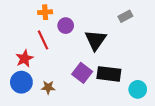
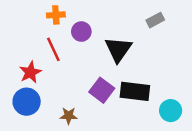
brown star: (48, 87) -> (69, 116), moved

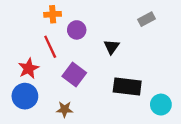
black triangle: (118, 49) -> (112, 47), size x0.6
purple square: (102, 90) -> (74, 74), moved

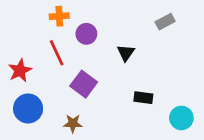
red star: (29, 68) -> (20, 70), moved
black rectangle: (127, 86) -> (143, 98), size x0.6

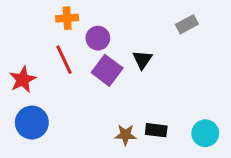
purple square: (84, 84) -> (107, 70), moved
black rectangle: (143, 98) -> (156, 130), moved
brown star: (73, 123) -> (125, 135), moved

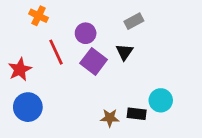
orange cross: (67, 18) -> (39, 16), moved, turned 30
gray rectangle: (187, 24) -> (134, 21), moved
cyan circle: (205, 133) -> (161, 100), moved

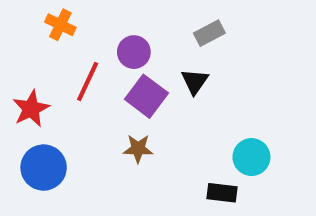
red line: (56, 52) -> (88, 81), turned 50
black rectangle: (137, 114) -> (222, 193), moved
brown star: (110, 118) -> (138, 149), moved

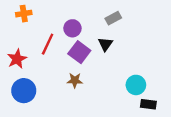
orange cross: (60, 25) -> (24, 14), moved, turned -35
black rectangle: (222, 193) -> (148, 104), moved

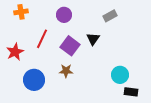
gray rectangle: (113, 18) -> (110, 16), moved
purple circle: (72, 28) -> (64, 15), moved
blue circle: (24, 91) -> (34, 80), moved

